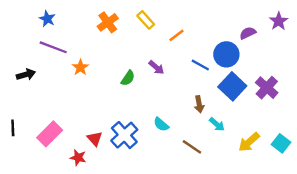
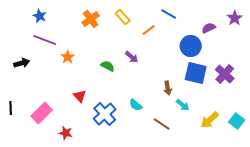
blue line: (200, 65) -> (169, 14), moved
green semicircle: (128, 78) -> (108, 66), turned -96
blue square: (232, 86) -> (196, 73), turned -30
red triangle: (95, 139) -> (80, 96), moved

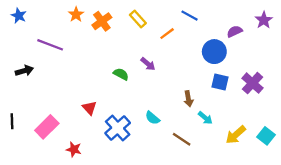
blue star: (40, 16) -> (19, 16), moved
orange star: (68, 57) -> (76, 14), moved
blue square: (196, 73) -> (220, 82), size x0.7

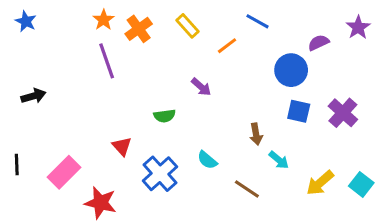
purple line: (50, 45) -> (107, 61), moved, turned 50
green semicircle: (121, 74) -> (165, 116), moved, turned 144
red star: (74, 149) -> (101, 203), size x1.5

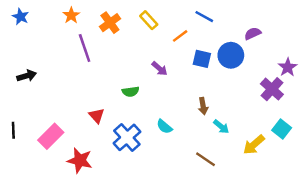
orange star: (104, 20) -> (71, 15), moved
purple star: (358, 27) -> (288, 67), moved
blue square: (299, 111) -> (202, 59), moved
cyan square: (361, 184) -> (282, 129), moved
brown line: (247, 189) -> (205, 159), moved

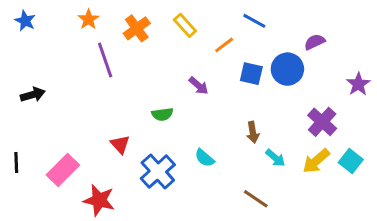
purple cross: (272, 89) -> (322, 122), moved
yellow arrow: (254, 145) -> (316, 161), moved

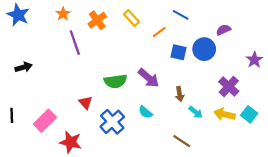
blue star: (25, 21) -> (18, 15), size x1.5
purple arrow: (199, 86) -> (149, 78), moved, size x1.5
green semicircle: (162, 114) -> (115, 81), size x1.5
yellow arrow: (316, 161) -> (224, 114), turned 54

